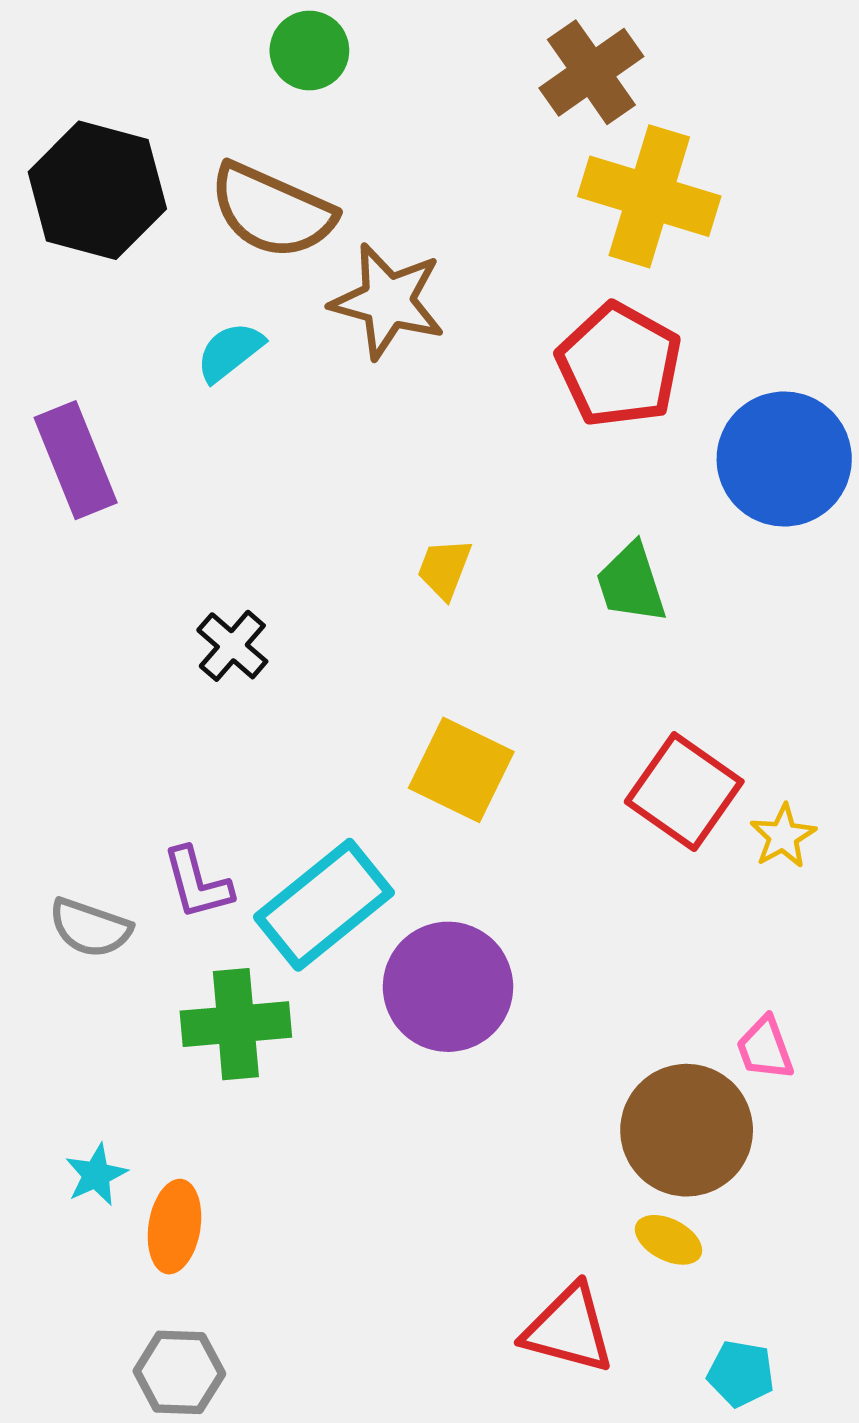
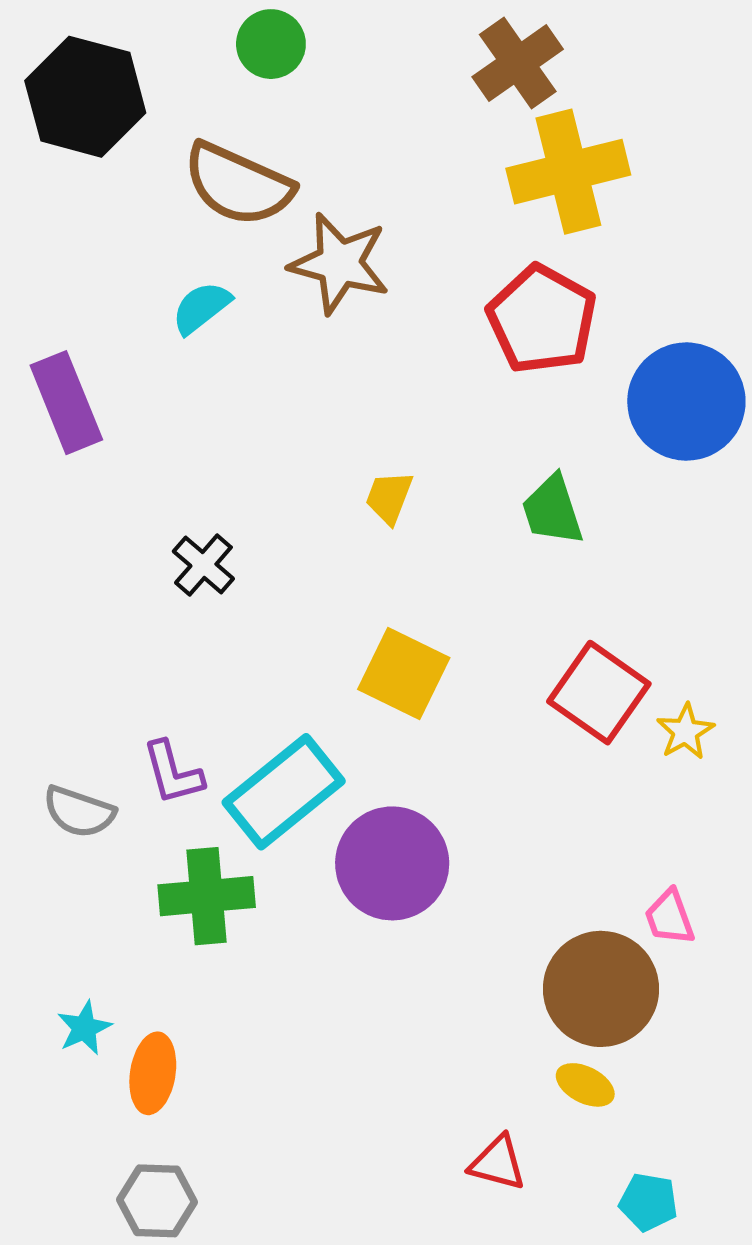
black hexagon: (97, 190) -> (85, 97), moved
yellow cross: (649, 196) -> (568, 172), turned -31
red triangle: (568, 1329) -> (498, 1163), size x0.7

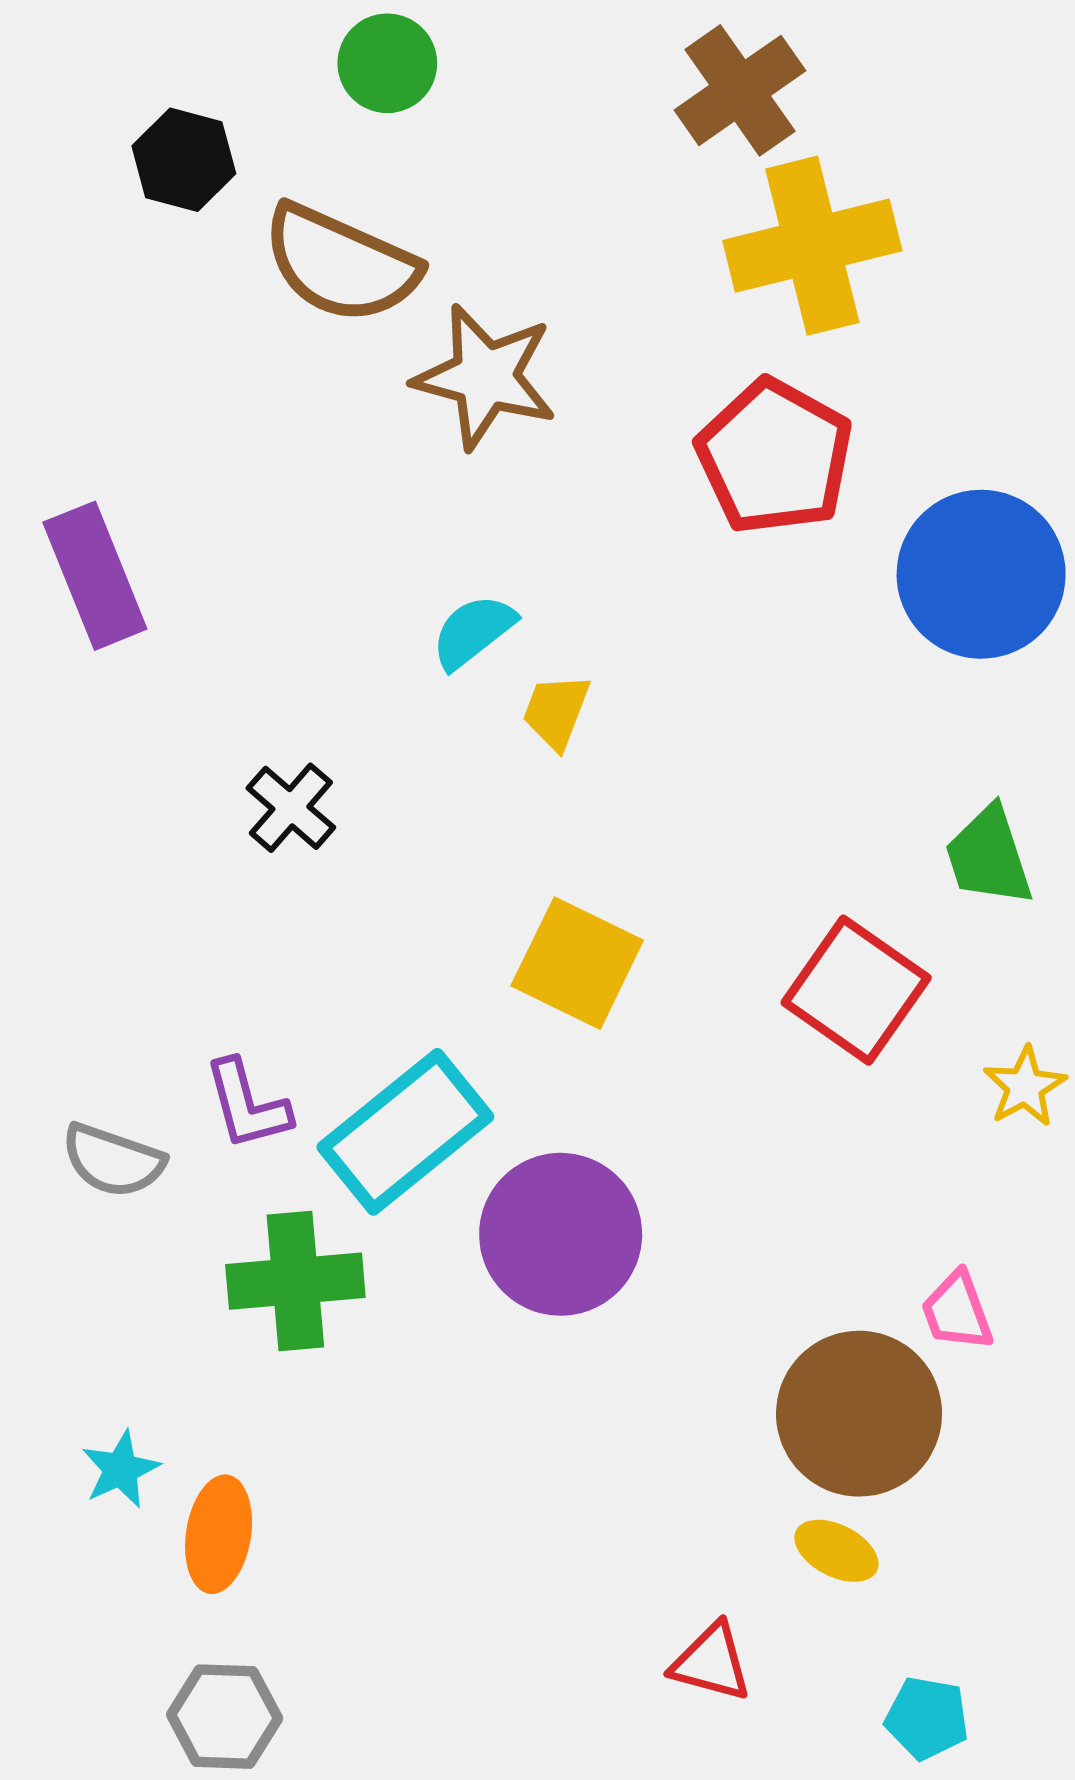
black hexagon: (85, 97) -> (184, 160), moved, size x0.6
cyan semicircle: (201, 308) -> (473, 631), moved
green trapezoid: (552, 510) -> (989, 856), moved
yellow star: (685, 732) -> (1025, 1087), moved

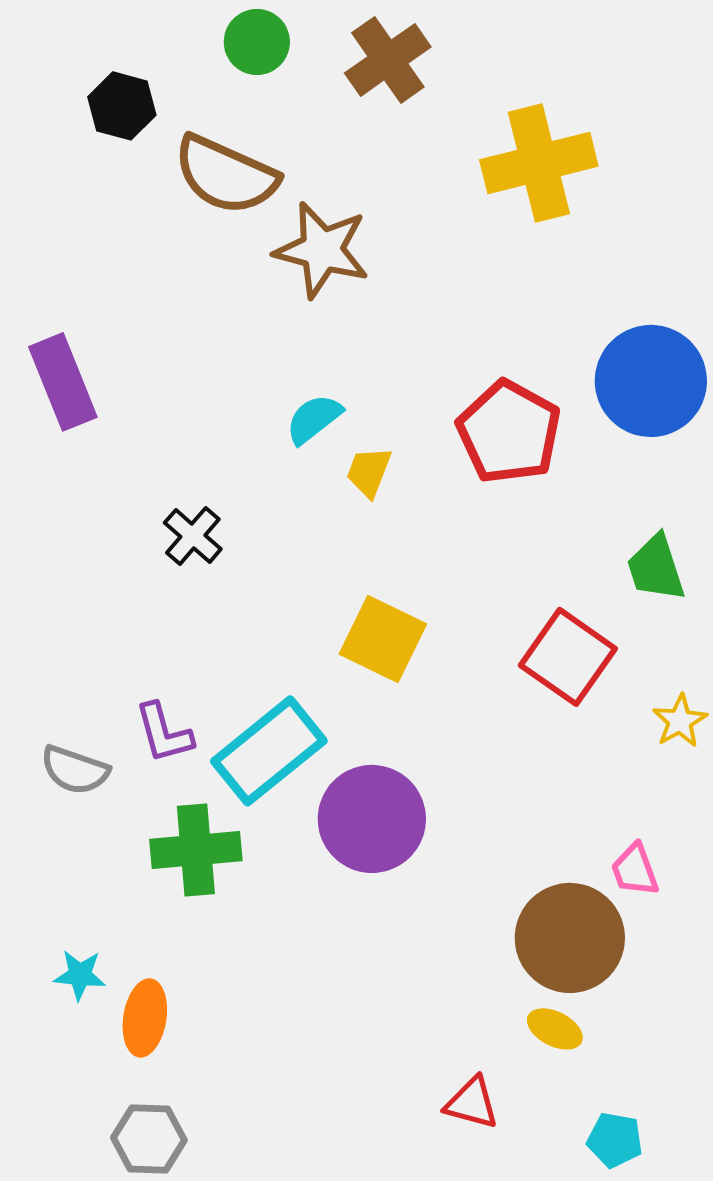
brown cross: (740, 90) -> (388, 60), moved
red pentagon: (775, 457) -> (509, 432), moved
cyan star: (121, 1469) -> (80, 975), turned 30

